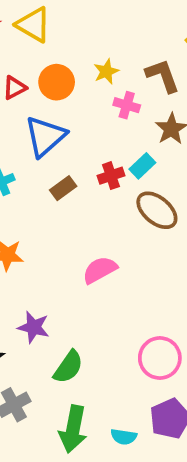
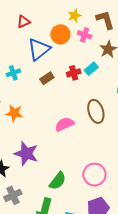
orange circle: (57, 82) -> (60, 34), moved
brown ellipse: (157, 210) -> (96, 111), moved, turned 30
purple star: (34, 327) -> (26, 154), size x1.4
green semicircle: (68, 367) -> (58, 181), moved

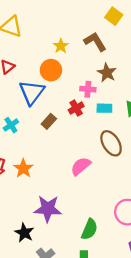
pink cross: (85, 35) -> (88, 89), moved
cyan rectangle: (91, 69) -> (104, 108), moved, turned 56
orange star: (14, 113) -> (23, 168), turned -30

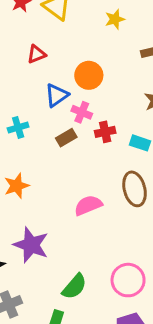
yellow star: (61, 46) -> (115, 19), moved
pink cross: (88, 89) -> (82, 112), moved
blue triangle: (32, 92) -> (57, 95), size x0.7

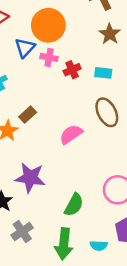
orange circle: (89, 75) -> (48, 25), size x1.4
brown rectangle: (66, 138) -> (28, 115), moved

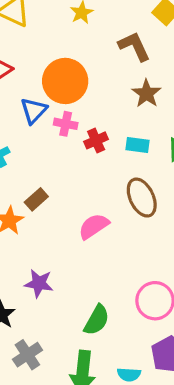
purple star: (30, 178) -> (39, 283), size x0.7

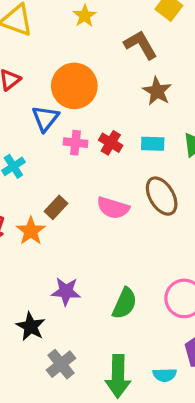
pink cross: (66, 124) -> (75, 143), moved
red cross: (96, 140) -> (111, 143), turned -30
pink semicircle: (94, 226) -> (113, 208), moved, turned -124
green semicircle: (97, 320) -> (125, 303), moved

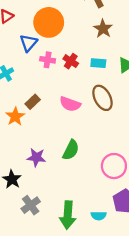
green semicircle: (125, 303) -> (71, 150), moved

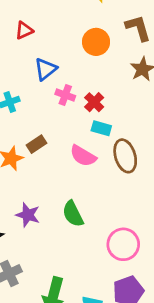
orange circle: (49, 22) -> (96, 42), moved, size x0.7
cyan rectangle: (98, 63) -> (101, 128), moved
green semicircle: (71, 150) -> (73, 214), turned 115

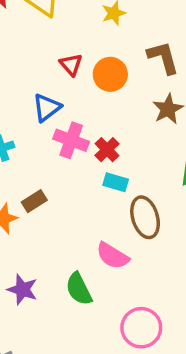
red triangle: (24, 30) -> (71, 65), moved, turned -48
pink cross: (65, 95) -> (71, 140), size x1.4
pink semicircle: (83, 156) -> (113, 256), moved

